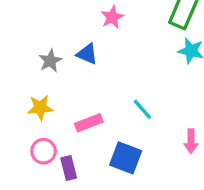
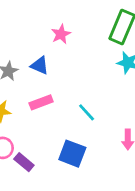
pink rectangle: (89, 123) -> (41, 102), moved
purple rectangle: (69, 168) -> (24, 162), turned -36

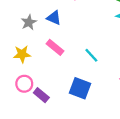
pink rectangle: (41, 102) -> (55, 47), turned 60

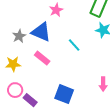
blue triangle: (54, 18) -> (41, 32), size x1.5
cyan line: (91, 55) -> (74, 45), moved

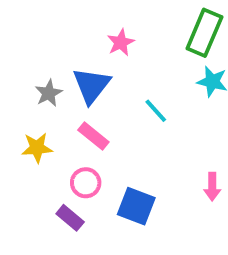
blue triangle: (41, 32) -> (91, 85), turned 45
pink circle: (15, 90) -> (86, 183), moved

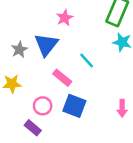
pink rectangle: (93, 136) -> (62, 78), moved
blue square: (136, 206) -> (74, 106), moved

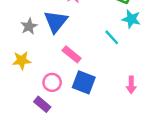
cyan line: (87, 61) -> (112, 37), moved

